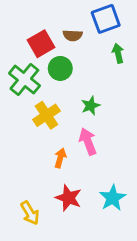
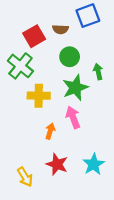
green arrow: (118, 53) -> (98, 72), moved
green circle: (60, 68) -> (70, 57), moved
green star: (91, 106) -> (75, 88), size x1.6
yellow cross: (46, 115) -> (39, 96), turned 35

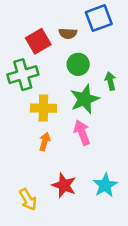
green cross: (20, 66) -> (23, 75), turned 35
orange arrow: (50, 131) -> (45, 142), moved

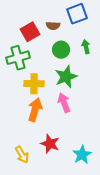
green arrow: (110, 81) -> (86, 47), moved
orange arrow: (45, 142) -> (35, 110), size x1.6
cyan star: (105, 185) -> (82, 155), moved

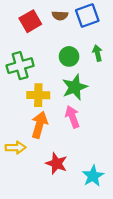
brown semicircle: (53, 26) -> (60, 15), moved
red square: (30, 32) -> (30, 21), moved
yellow arrow: (22, 155) -> (16, 148), moved, turned -60

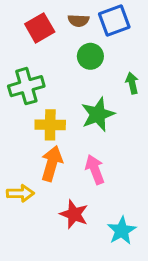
green arrow: (97, 53) -> (132, 83), moved
green circle: (69, 56) -> (90, 56), moved
pink arrow: (72, 117) -> (95, 170), moved

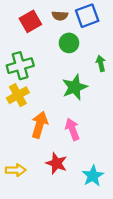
yellow cross: (50, 125) -> (18, 95), moved, turned -30
yellow arrow: (20, 193) -> (16, 170), moved

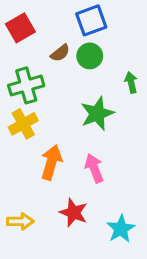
brown semicircle: (60, 16) -> (60, 53), moved, turned -42
blue square: (87, 16) -> (91, 20), moved
red square: (30, 21) -> (20, 28), moved

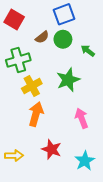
red square: (20, 28) -> (14, 20), turned -30
green arrow: (131, 83) -> (88, 51), moved, turned -40
yellow cross: (23, 124) -> (32, 86), moved
pink arrow: (94, 168) -> (82, 118), moved

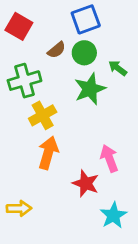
green star: (68, 80) -> (90, 89), moved
red star: (52, 149) -> (86, 183), moved

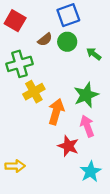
green star: (90, 89) -> (86, 95), moved
orange arrow: (48, 153) -> (56, 112), moved

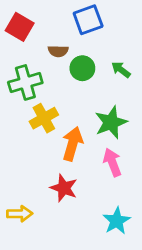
brown semicircle: (45, 40) -> (58, 51), turned 40
green circle: (67, 42) -> (82, 68), moved
red star: (68, 146) -> (64, 188), moved

